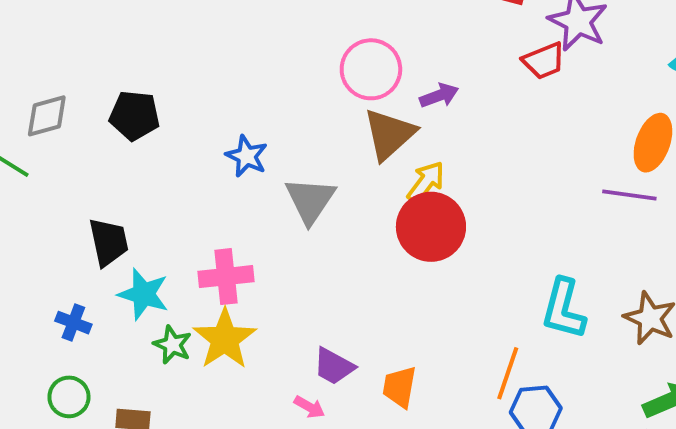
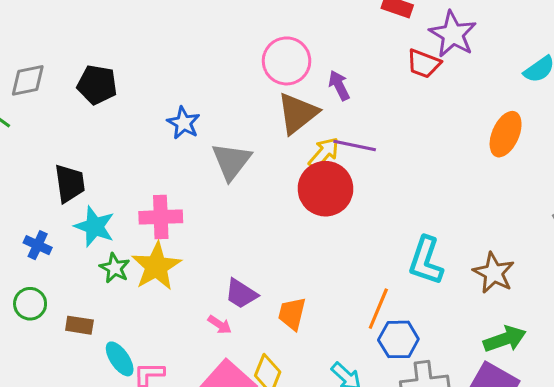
red trapezoid: (544, 61) -> (424, 64), turned 39
purple arrow: (439, 96) -> (339, 85), turned -100
purple line: (629, 195) -> (355, 145), moved

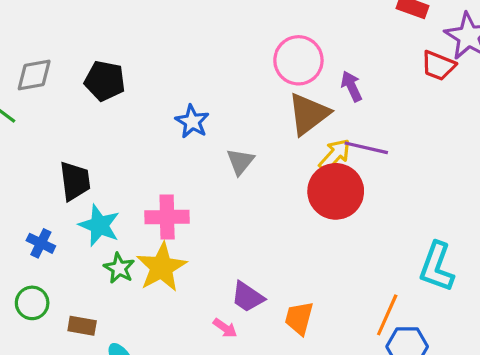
gray triangle: (231, 161) -> (240, 162), size x0.7

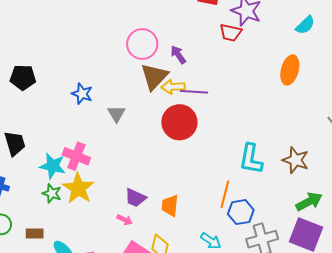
yellow arrow: (335, 155) -> (173, 87), moved, turned -125
pink cross: (167, 217) -> (76, 156), turned 32
cyan star: (99, 225) -> (53, 166), moved

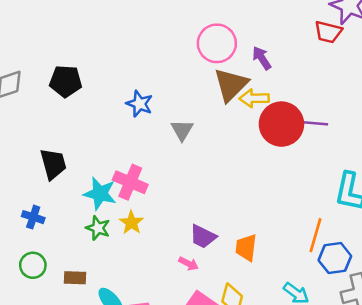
purple line: (194, 92) -> (310, 123), moved
red circle: (179, 122) -> (281, 124), moved
yellow star: (78, 188) -> (131, 223), size x0.6

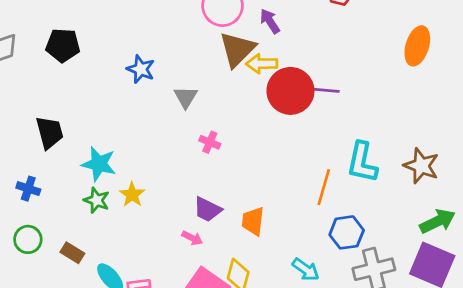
pink cross: (130, 182) -> (210, 142), moved, size x0.6
orange line: (316, 235) -> (324, 187), moved
brown rectangle: (75, 278) -> (72, 253), turned 30

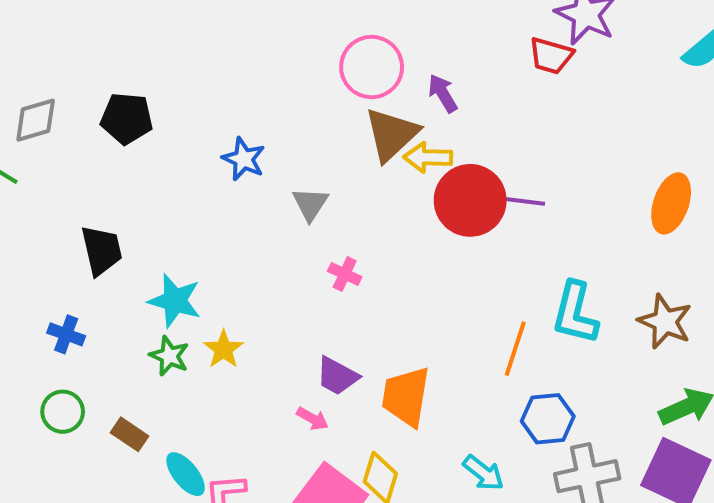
orange ellipse: (417, 46) -> (671, 203), moved
orange trapezoid: (253, 221) -> (406, 396), size x1.4

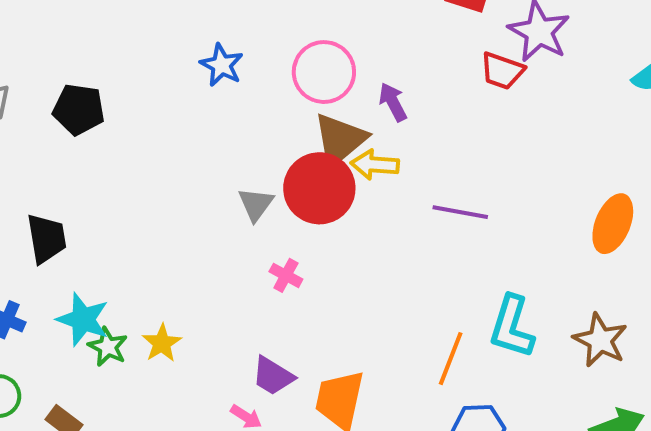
blue star: (244, 159) -> (222, 65), moved
red circle: (470, 200) -> (319, 188), moved
cyan star: (175, 301) -> (83, 319), moved

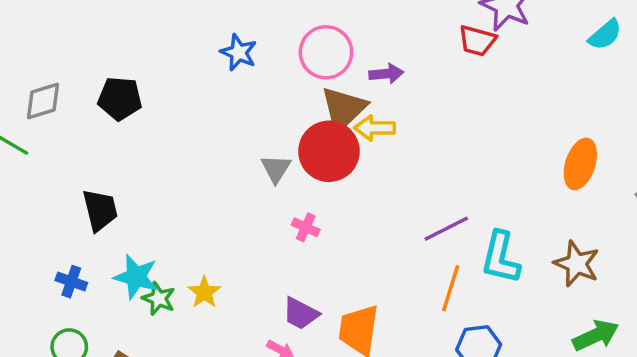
purple arrow: (393, 102) -> (386, 74), turned 116
purple line: (460, 212) -> (446, 229), moved, turned -33

